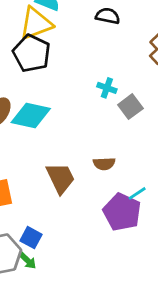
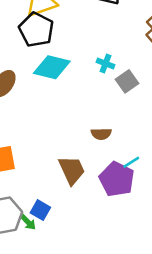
cyan diamond: (31, 116) -> (52, 67), moved
brown trapezoid: (60, 178) -> (72, 170), moved
blue square: (31, 238) -> (40, 210), moved

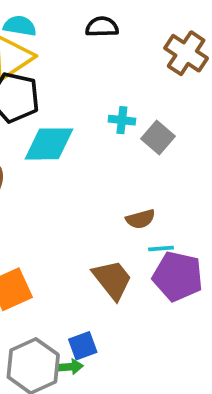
cyan line: (131, 162) -> (161, 248), moved, turned 42
blue square: (40, 210) -> (83, 346), turned -36
green arrow: (28, 222) -> (70, 367), turned -36

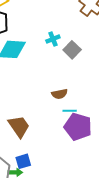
cyan cross: (122, 120) -> (53, 39), turned -32
brown trapezoid: (112, 280) -> (19, 126), moved

